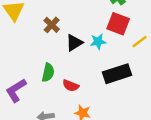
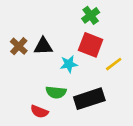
black triangle: (74, 43) -> (43, 46), moved, turned 30
green semicircle: (48, 72) -> (56, 92), moved, turned 84

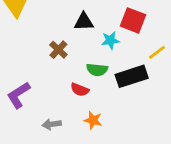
brown cross: (19, 46) -> (58, 50), moved
yellow line: (114, 64) -> (157, 52), moved

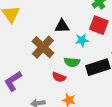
brown cross: (58, 50) -> (43, 47), size x1.6

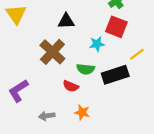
black triangle: (62, 26) -> (66, 21), moved

